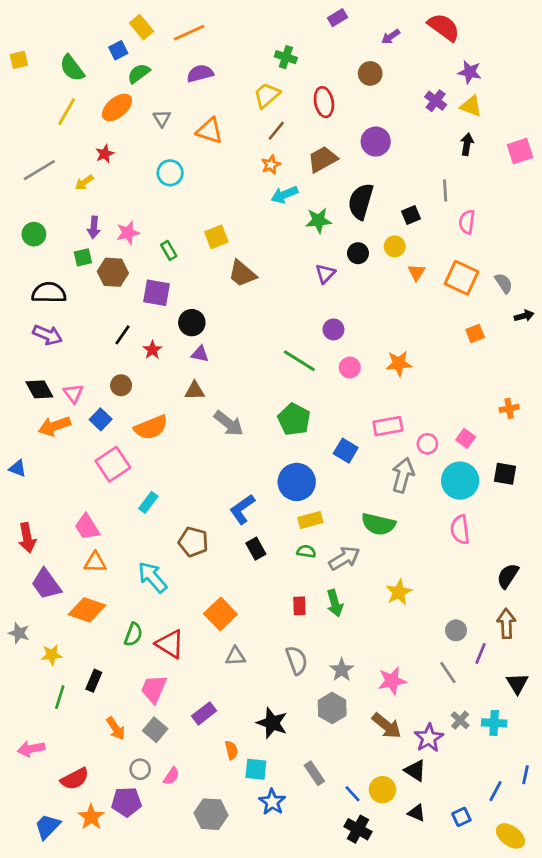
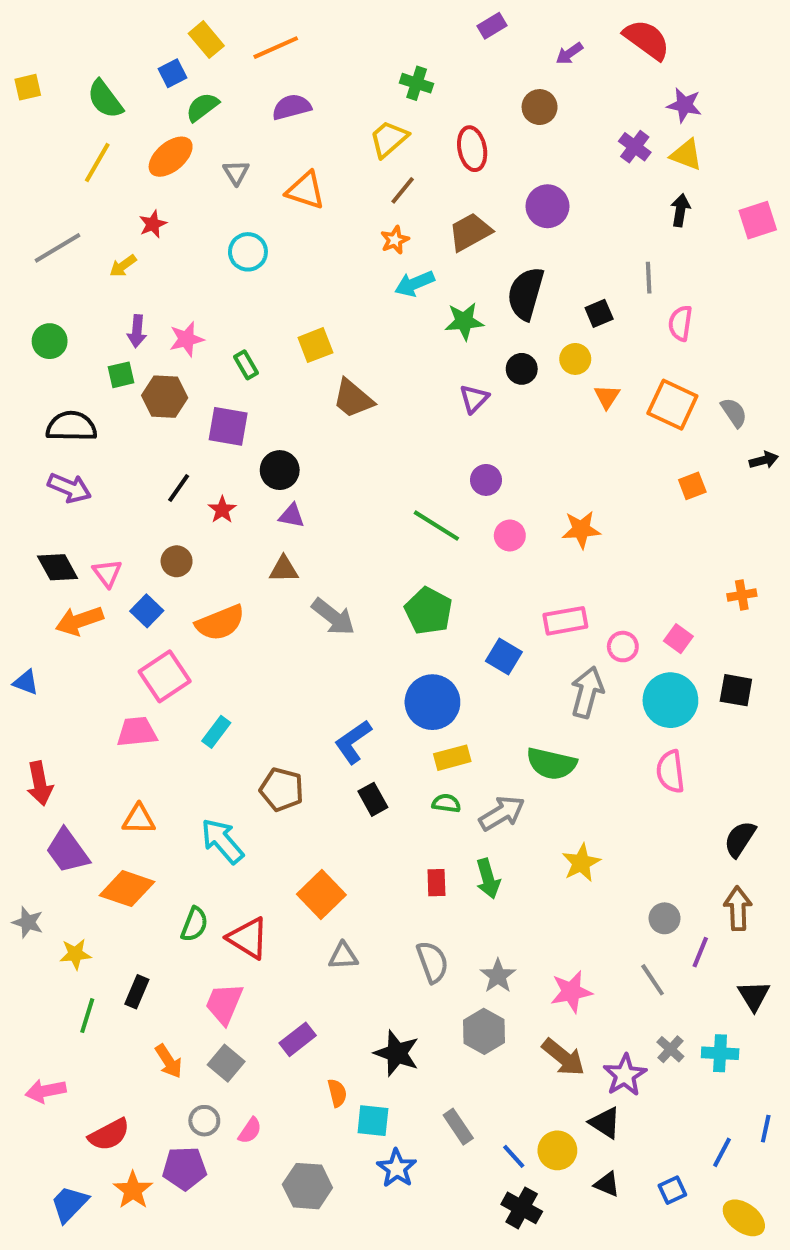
pink trapezoid: (87, 527) -> (137, 732), moved, turned 116

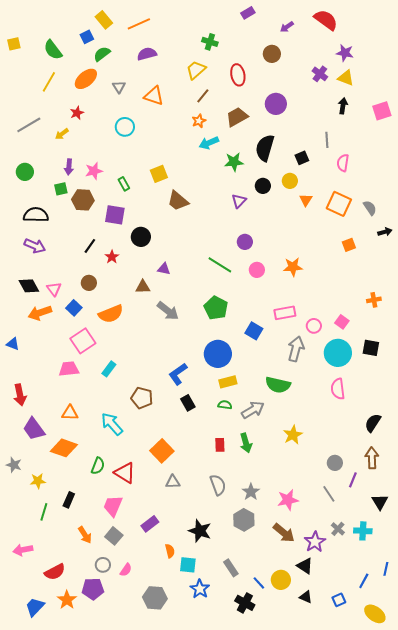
purple triangle: (292, 516) -> (164, 269), moved
black cross: (522, 1208) -> (245, 603), moved

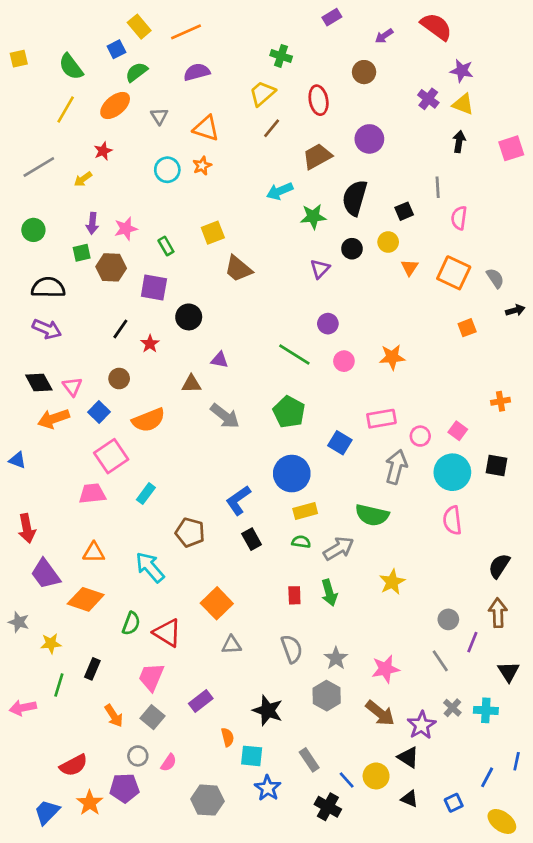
orange star: (199, 121) -> (202, 166), moved
pink arrow: (23, 550) -> (23, 708), moved

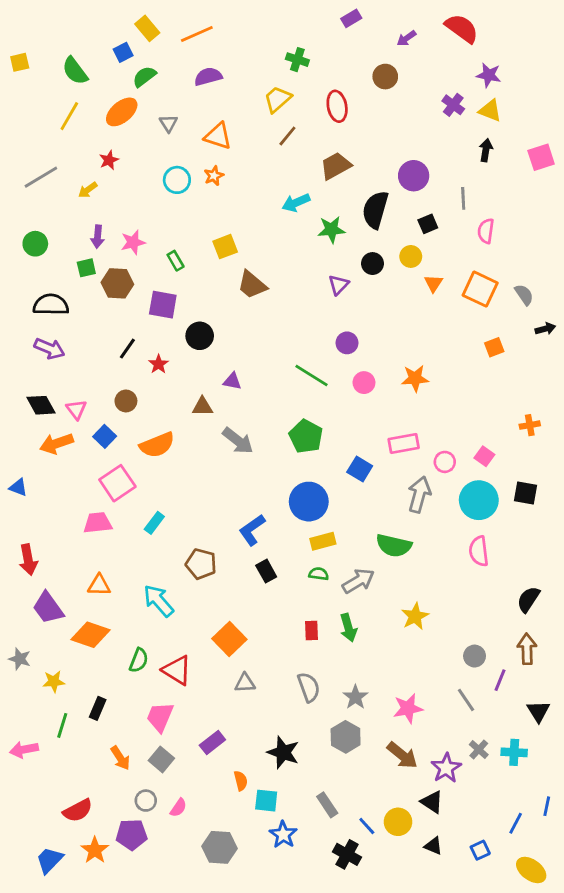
purple circle: (369, 139) -> (414, 176), moved

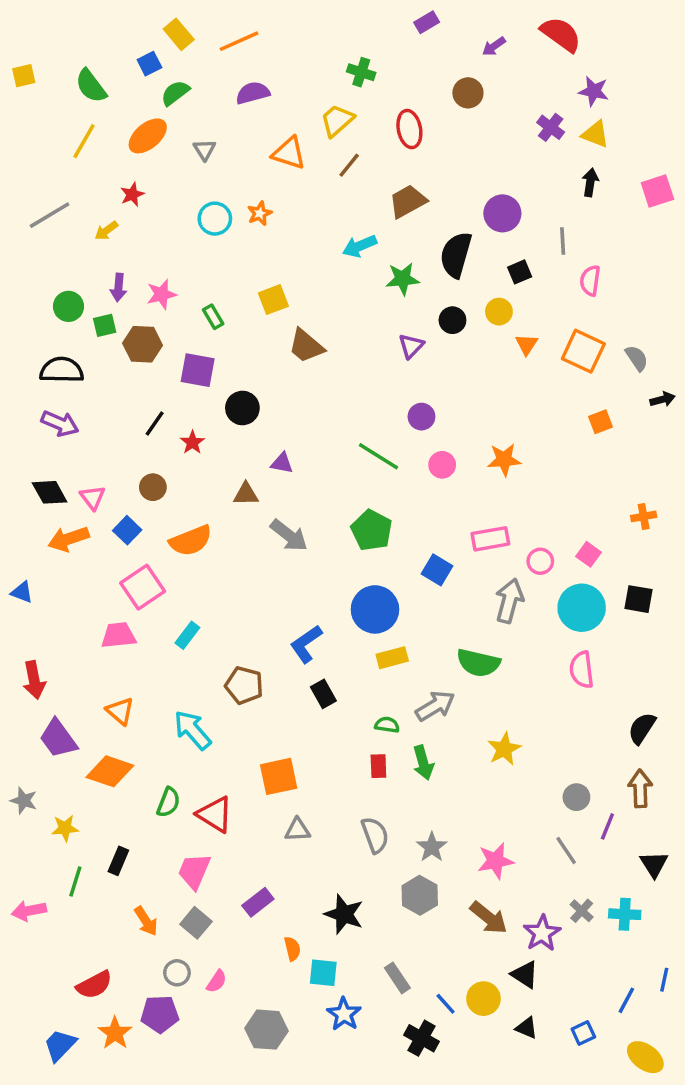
orange triangle: (218, 136) -> (289, 153), moved
green circle: (35, 244) -> (68, 306), moved
green semicircle: (319, 574) -> (387, 725), moved
orange triangle: (99, 585) -> (120, 711), turned 40
orange square: (229, 639) -> (279, 776), turned 32

